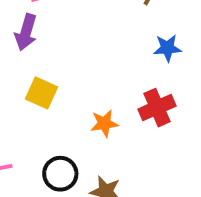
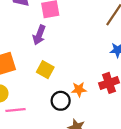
black circle: (60, 174) -> (61, 101), moved

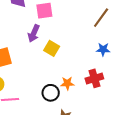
yellow square: (45, 70) -> (52, 48), moved

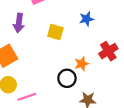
purple arrow: (34, 33) -> (19, 23), moved
blue star: (103, 49) -> (86, 19), moved

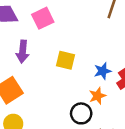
blue star: (86, 19) -> (103, 71), moved

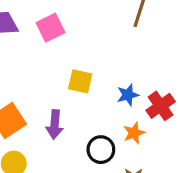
purple arrow: (23, 52) -> (55, 125), moved
orange star: (97, 96) -> (134, 133), moved

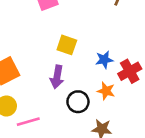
purple arrow: (55, 125) -> (57, 77), moved
orange star: (134, 133) -> (106, 91), turned 30

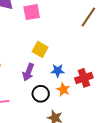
blue star: (104, 60) -> (58, 71), moved

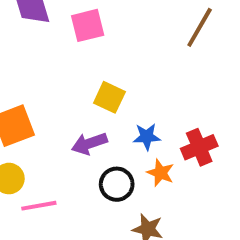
purple arrow: (28, 72) -> (89, 143), turned 54

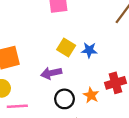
blue star: (147, 137) -> (89, 50), moved

